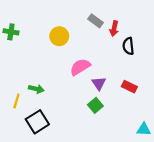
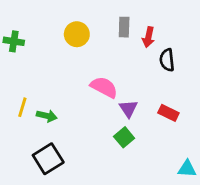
gray rectangle: (95, 21) -> (124, 27), turned 56
yellow circle: (59, 36) -> (77, 34), moved
pink semicircle: (80, 67) -> (104, 87), turned 60
yellow line: (16, 101) -> (22, 107), moved

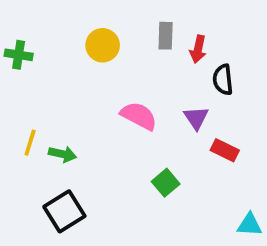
purple triangle: (128, 109) -> (196, 118), moved

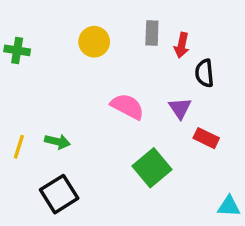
yellow line: (30, 143) -> (19, 147), moved
green square: (166, 183) -> (152, 168), size x1.5

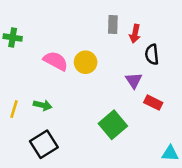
yellow circle: (94, 42) -> (86, 62), moved
pink semicircle: (127, 106) -> (56, 61), moved

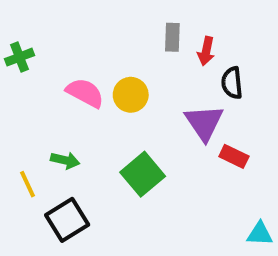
green cross: (13, 38) -> (19, 57), turned -30
purple triangle: (134, 80) -> (204, 123), size x1.5
yellow line: (14, 109) -> (27, 184), moved, turned -42
green square: (113, 125) -> (143, 174), moved

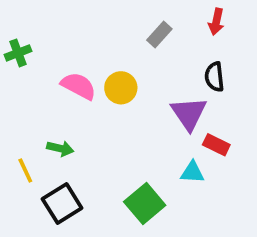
gray rectangle: (172, 37) -> (159, 35), turned 40
red arrow: (206, 51) -> (216, 22), moved
green square: (143, 174) -> (145, 203), moved
cyan triangle: (260, 234) -> (192, 172), moved

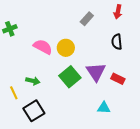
purple triangle: (189, 114) -> (96, 72), moved
cyan triangle: (192, 172) -> (104, 108), moved
green square: (145, 203) -> (70, 77), moved

